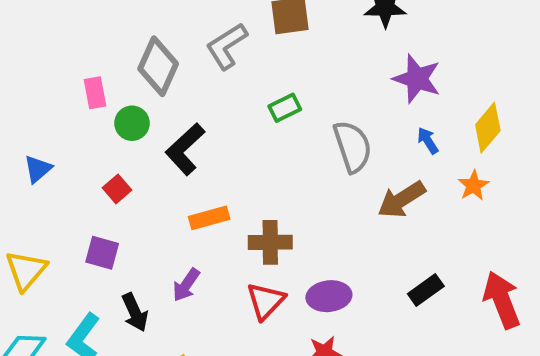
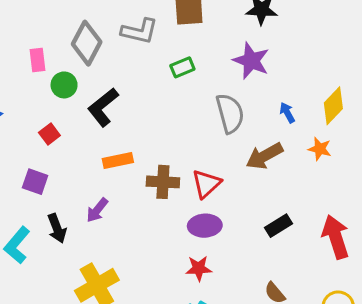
gray L-shape: (227, 46) -> (140, 31), turned -138
purple star: (417, 79) -> (251, 61), moved
green rectangle: (285, 108) -> (182, 67), moved
orange star: (473, 186) -> (320, 149), turned -30
red triangle: (266, 301) -> (206, 184), moved

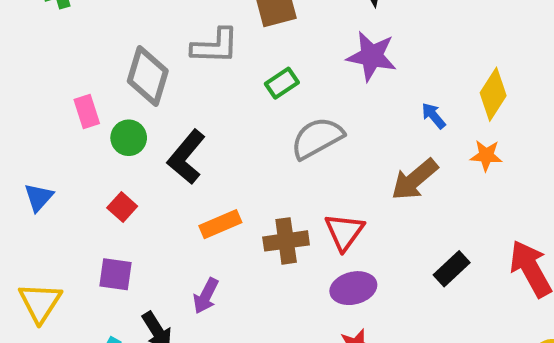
gray semicircle: (230, 113) -> (317, 138), moved, turned -93

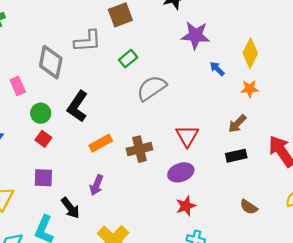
purple star: (372, 56) -> (196, 35), moved
green circle: (129, 138) -> (41, 113), moved
brown arrow: (415, 180) -> (237, 124), moved, size x0.7
red triangle: (344, 232) -> (187, 136), moved
black rectangle: (452, 269) -> (236, 156), turned 36

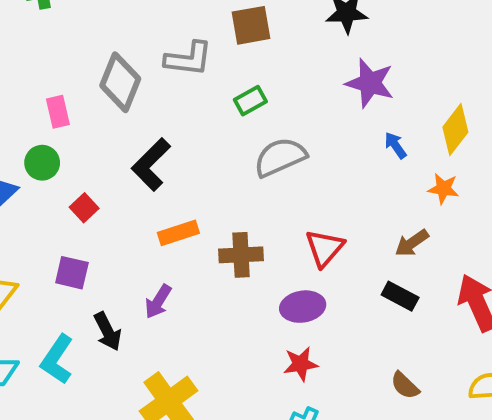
green circle: (41, 113) -> (42, 163), moved
black rectangle: (236, 156) -> (400, 296), turned 30

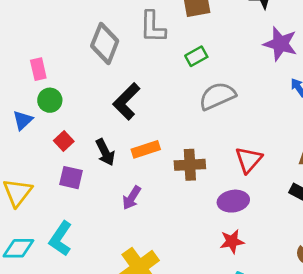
gray L-shape: (188, 59) -> (153, 27), turned 84
pink rectangle: (58, 112) -> (38, 69), moved
red square: (84, 208) -> (64, 141), moved
black arrow: (108, 331) -> (105, 152), moved

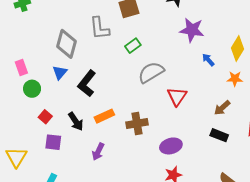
blue triangle: (23, 120) -> (60, 72), moved
red triangle: (249, 160) -> (177, 96), moved

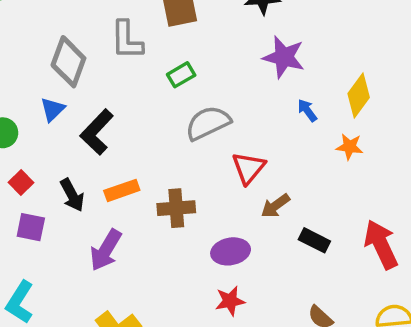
brown arrow: (222, 108) -> (275, 206), moved
purple arrow: (98, 152) -> (106, 250), size x1.4

